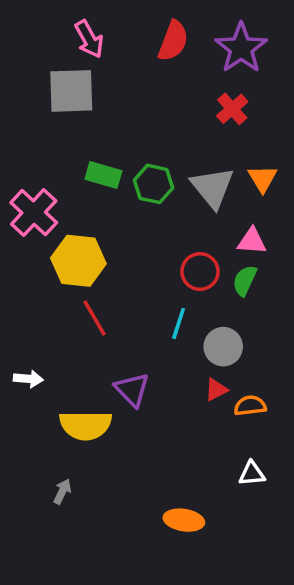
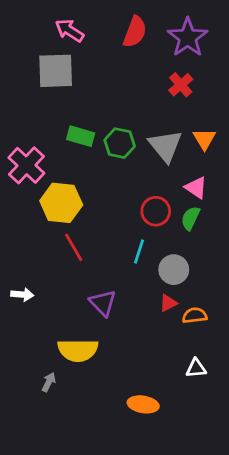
pink arrow: (89, 39) -> (70, 31), turned 152
pink triangle: (252, 241) -> (196, 188), turned 30
yellow semicircle: (86, 425) -> (78, 350), moved

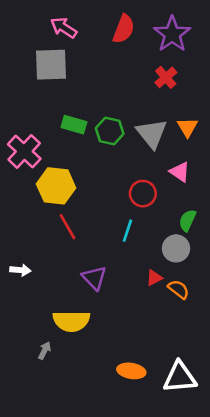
green semicircle: (190, 218) -> (187, 220), moved
gray circle: (174, 270) -> (176, 248), moved
orange semicircle: (195, 315) -> (179, 289), turned 45
white triangle: (196, 368) -> (180, 377), moved, size x1.8

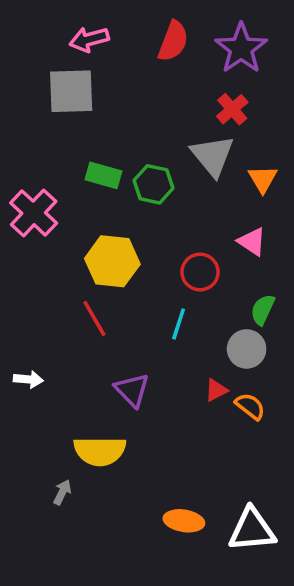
pink arrow: (64, 28) -> (89, 39), turned -48
gray triangle: (152, 134) -> (213, 156), moved
yellow hexagon: (56, 186) -> (112, 261), moved

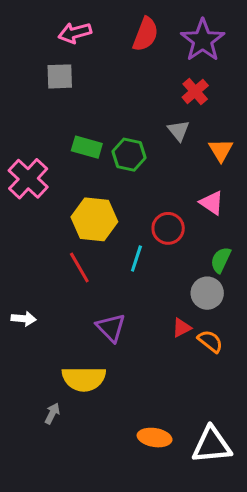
gray square: (71, 91) -> (60, 76), size x0.7
gray triangle: (213, 156) -> (179, 131), size x0.6
cyan line: (179, 324) -> (136, 258), moved

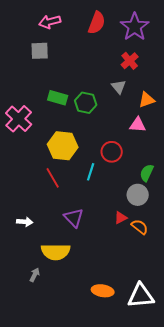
orange triangle: (221, 150) -> (147, 100), turned 42
pink triangle: (212, 203) -> (138, 125), moved, turned -30
white arrow: (24, 319) -> (25, 222), moved

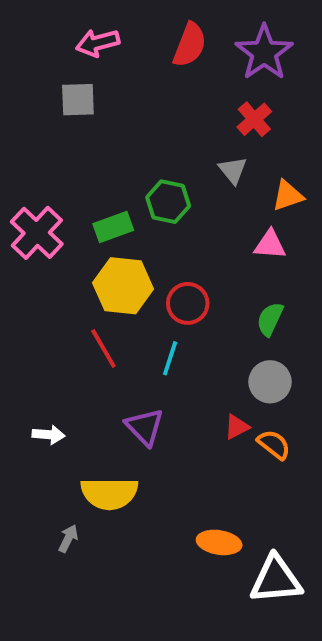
green rectangle: (58, 98) -> (113, 227), moved, turned -36
red circle: (112, 152) -> (188, 303), moved
cyan line: (91, 172) -> (170, 358), moved
green semicircle: (147, 173) -> (270, 319), moved
orange ellipse: (103, 291) -> (219, 542), moved

